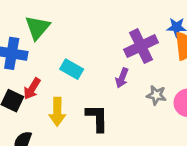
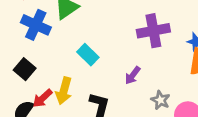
purple cross: (141, 46) -> (153, 31), moved
red arrow: (32, 89) -> (42, 98), moved

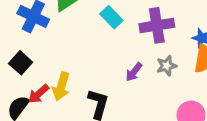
cyan rectangle: (88, 55) -> (111, 17), moved
gray star: (160, 100) -> (167, 66), moved, turned 30

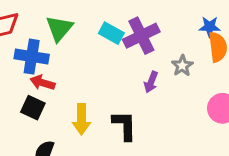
purple cross: (157, 25) -> (141, 36), moved
red arrow: (39, 94) -> (42, 83), moved, turned 75

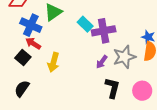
gray star: (182, 66) -> (124, 57), size x1.6
yellow arrow: (81, 119) -> (53, 62), moved
black L-shape: (125, 126) -> (112, 88), moved

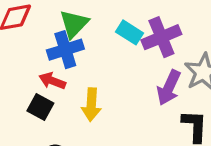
blue cross: (31, 25) -> (65, 50), moved, turned -30
purple arrow: (102, 62) -> (169, 88), size x1.5

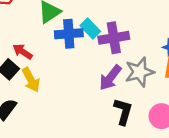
blue cross: (65, 50) -> (69, 34), moved
yellow arrow: (91, 105) -> (31, 80), moved, turned -45

